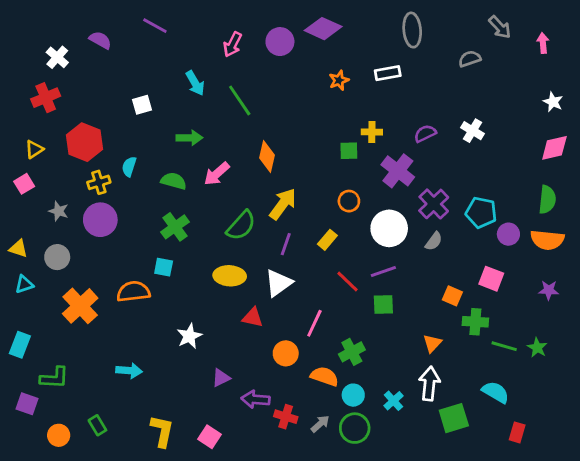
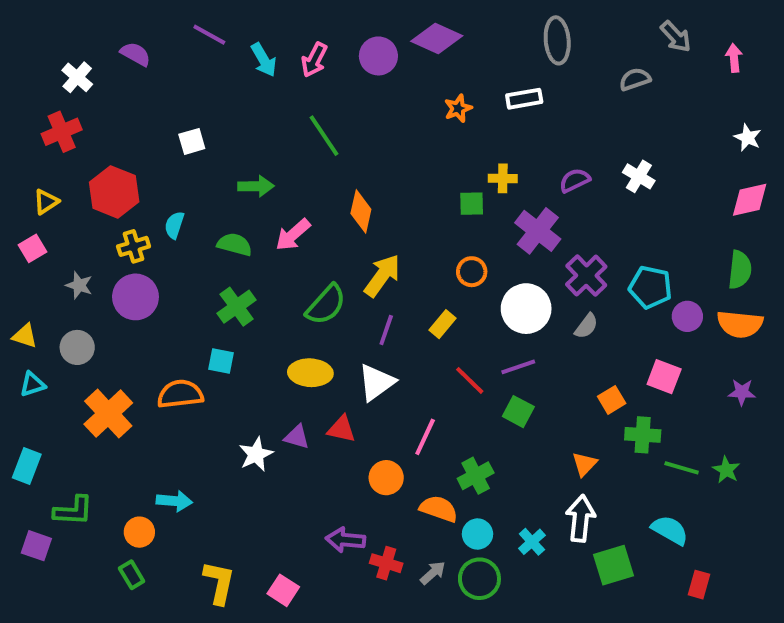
cyan arrow: (195, 83) -> (264, 60), moved
orange square: (452, 296) -> (612, 400), turned 36
green square: (383, 305) -> (518, 412), turned 30
purple triangle: (221, 378) -> (297, 437), moved, turned 42
orange circle: (59, 435) -> (139, 532), moved

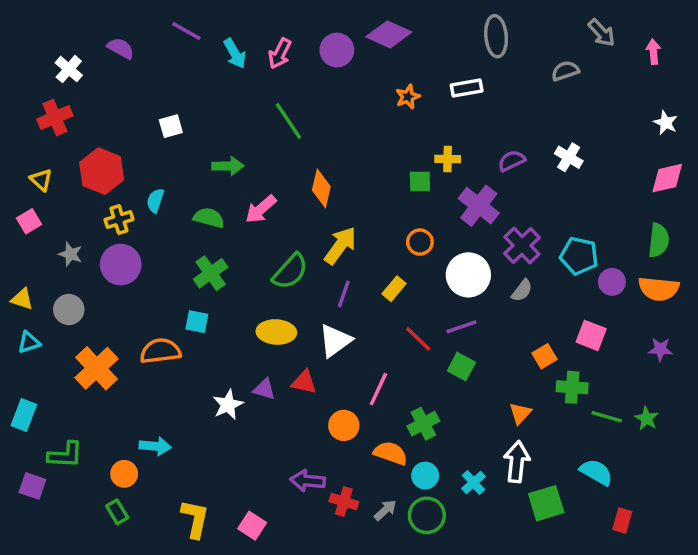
yellow triangle: (46, 202) -> (41, 180), turned -45

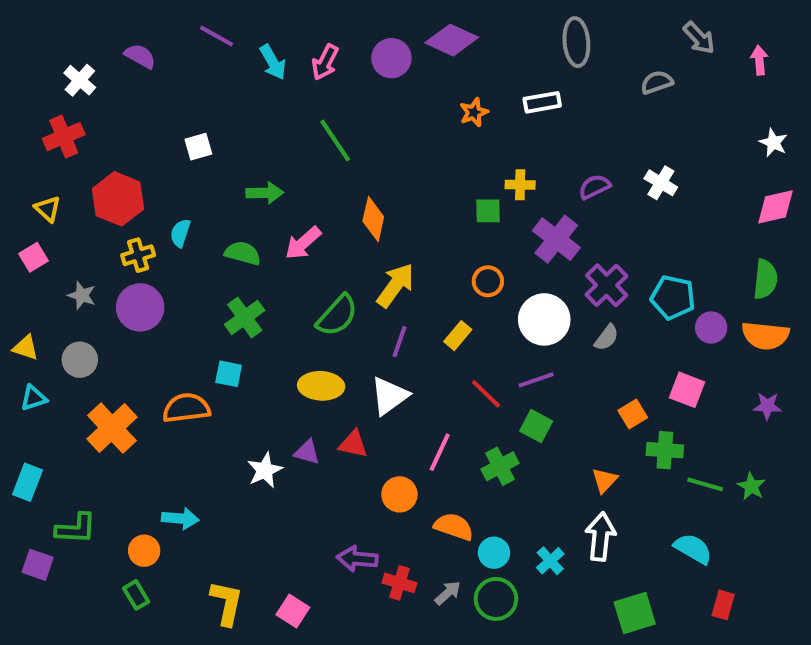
green cross: (423, 424) -> (500, 466), moved
green square: (546, 503) -> (635, 613), moved

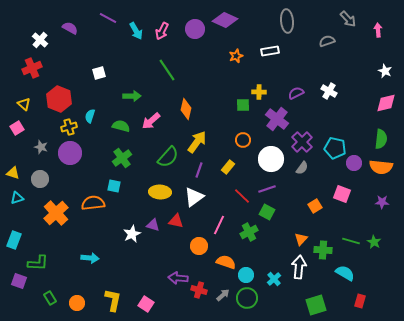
green cross: (665, 450) -> (323, 250), moved
orange circle: (144, 551) -> (77, 303), moved
green rectangle: (136, 595) -> (50, 298), moved

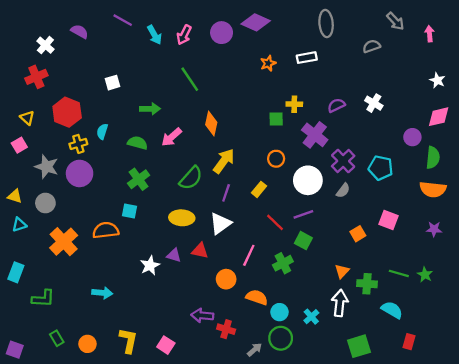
gray star: (41, 147) -> (47, 167), size x1.5
purple circle: (354, 163) -> (412, 137), moved
purple square: (19, 281) -> (15, 350), moved
gray arrow: (223, 295) -> (254, 350), moved

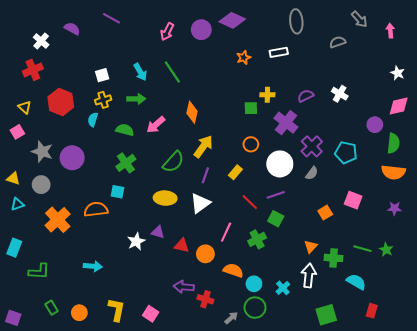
cyan arrow: (155, 35) -> (140, 72), moved
yellow cross: (78, 144) -> (103, 100), moved
red triangle: (200, 251) -> (182, 246), moved

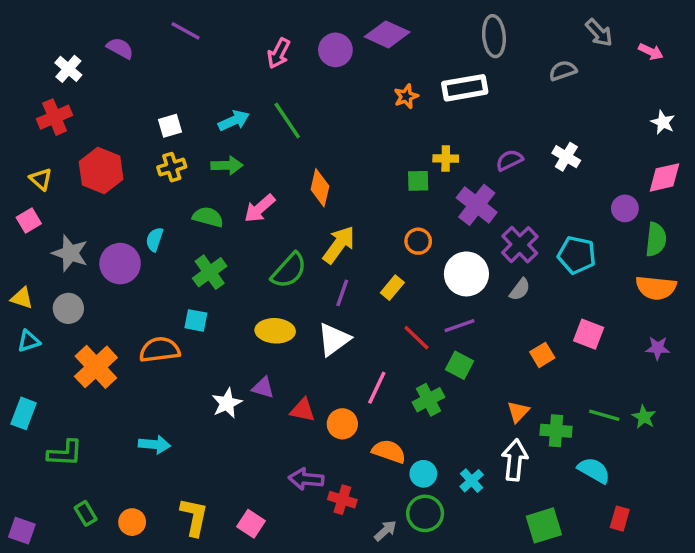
pink arrow: (390, 31) -> (651, 52), turned 120
white rectangle: (279, 52) -> (465, 88), size x1.4
cyan arrow: (140, 72) -> (234, 121), turned -84
cyan semicircle: (93, 120) -> (155, 239), moved

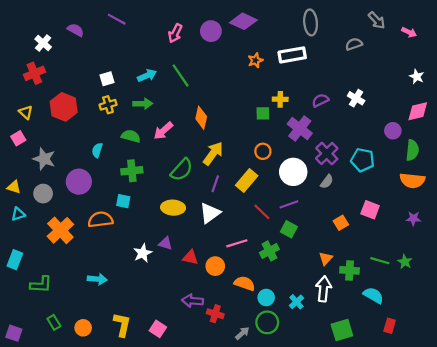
purple circle: (120, 264) -> (79, 182), moved
green cross: (210, 272) -> (132, 171), turned 30
yellow rectangle: (392, 288) -> (247, 181), size x1.5
pink line: (377, 388) -> (237, 243), turned 48

